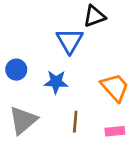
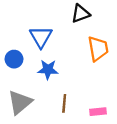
blue triangle: (70, 41) -> (41, 37), moved
orange trapezoid: (115, 87) -> (98, 49), moved, turned 32

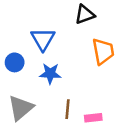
pink rectangle: (98, 112) -> (93, 118), moved

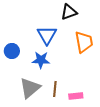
blue triangle: (43, 39) -> (47, 35), moved
gray triangle: (21, 108) -> (30, 88), moved

